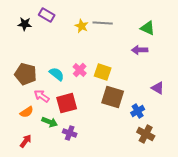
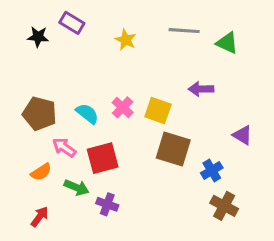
gray line: (103, 23) -> (184, 31), moved
purple arrow: (140, 50) -> (201, 89), moved

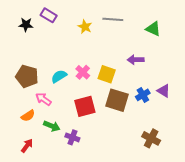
gray line: (184, 31) -> (113, 19), moved
cyan semicircle: (87, 114) -> (59, 76), turned -70
red square: (103, 158) -> (85, 106), moved
blue cross: (212, 170) -> (143, 95), moved

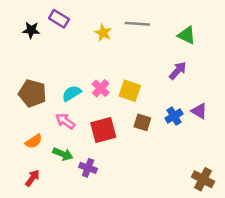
purple arrow: (136, 60) -> (178, 71), moved, turned 133
pink arrow: (43, 99) -> (65, 121), moved
brown square: (117, 100) -> (142, 122), size x0.6
brown cross: (151, 138) -> (203, 179), moved

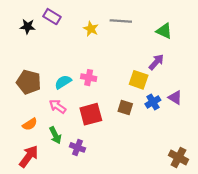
pink cross: (101, 88) -> (89, 78), turned -32
yellow square: (130, 91) -> (139, 80), moved
green arrow: (63, 154) -> (55, 135), turned 42
red arrow: (32, 178) -> (29, 156), size x1.5

